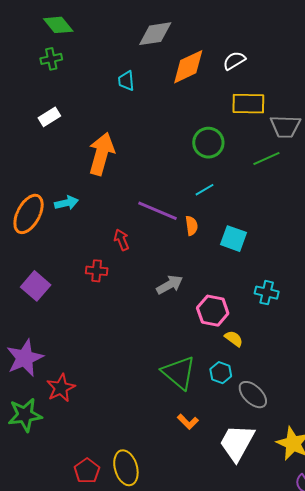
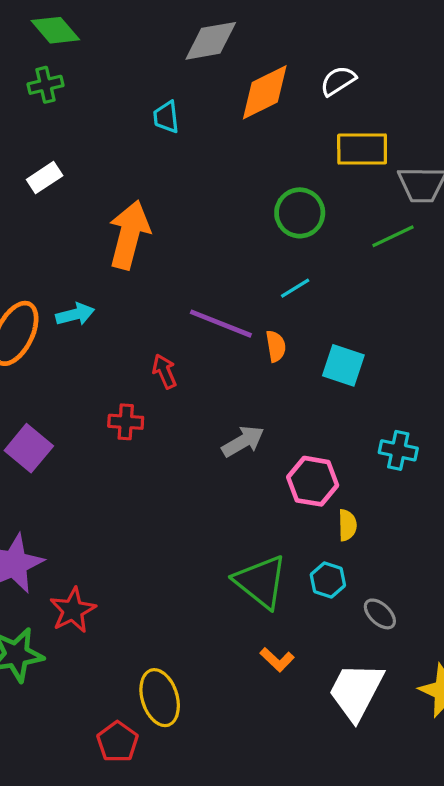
yellow semicircle: (234, 339) -> (347, 525), turned 54
gray ellipse: (253, 395) -> (380, 614), size x0.7
yellow ellipse: (126, 468) -> (160, 698), moved

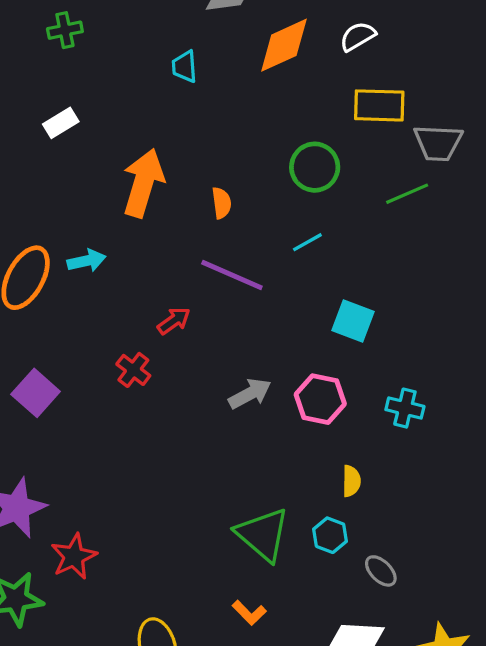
orange semicircle: (276, 346) -> (221, 203), moved
red arrow: (164, 371) -> (174, 321), turned 76
red cross: (126, 422) -> (133, 370), turned 32
pink hexagon: (313, 481) -> (320, 399), moved
orange L-shape: (277, 660) -> (249, 613), moved

